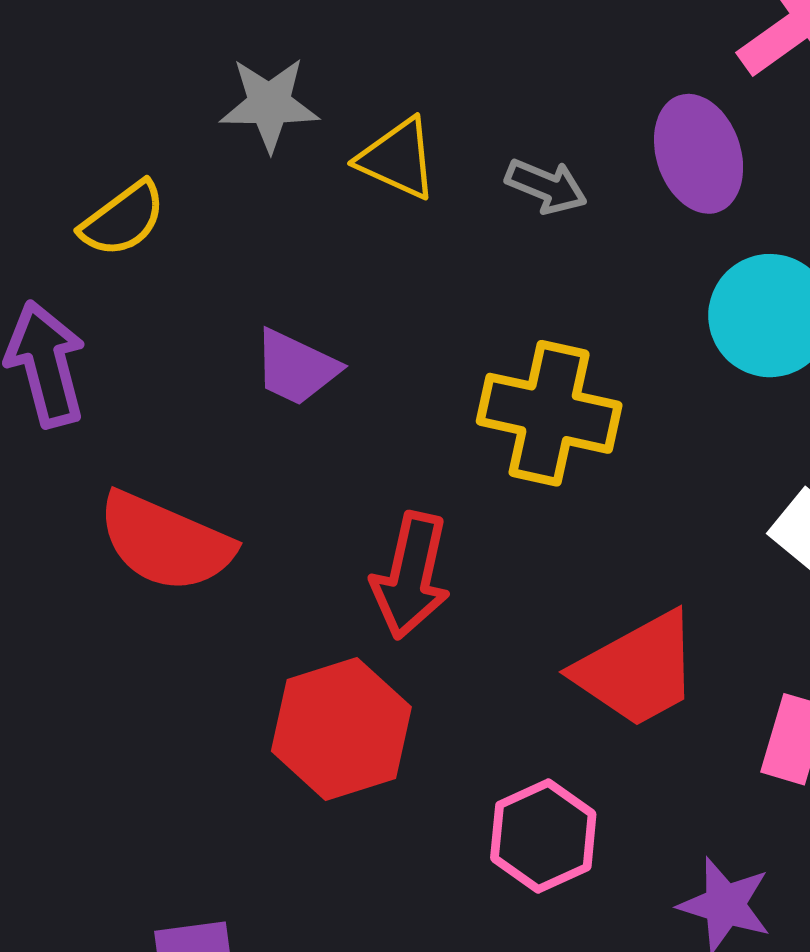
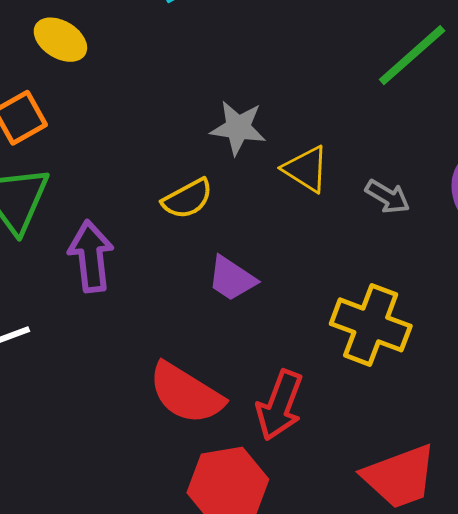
yellow semicircle: (123, 219) -> (187, 199), moved
red semicircle: (165, 542) -> (186, 393), moved

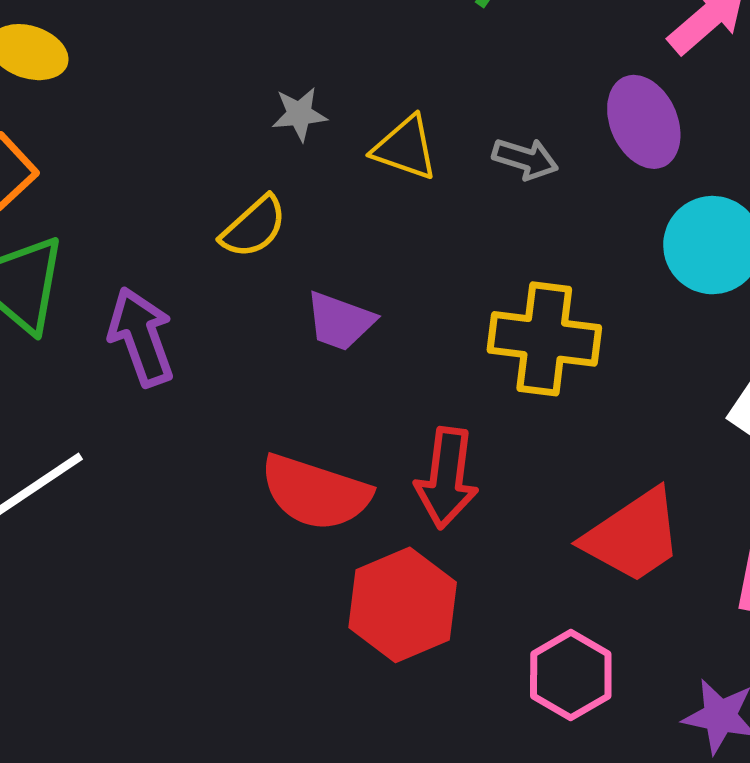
gray star: (238, 128) -> (299, 114), size x0.7

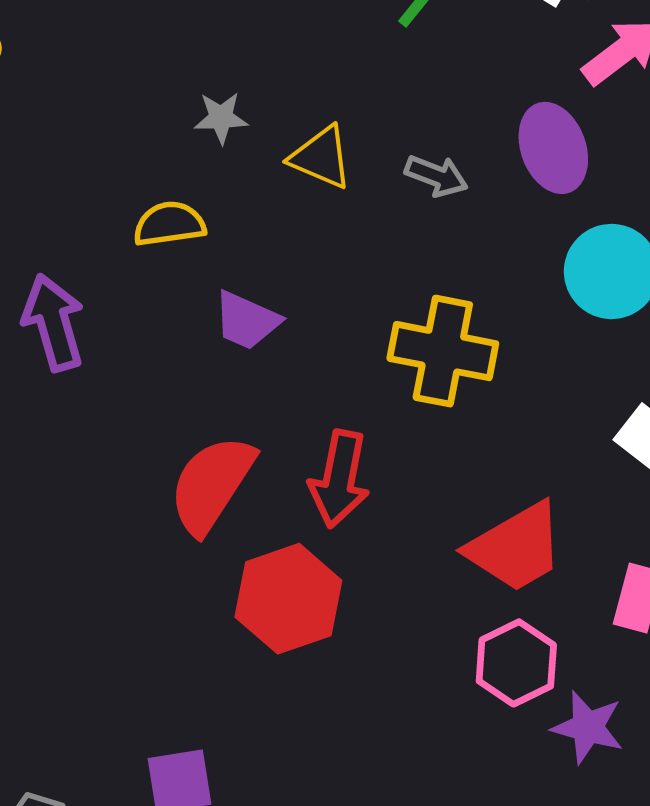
yellow semicircle: (254, 227) -> (169, 224), turned -150
red semicircle: (315, 492) -> (212, 484), turned 101
pink hexagon: (571, 675) -> (516, 663), moved

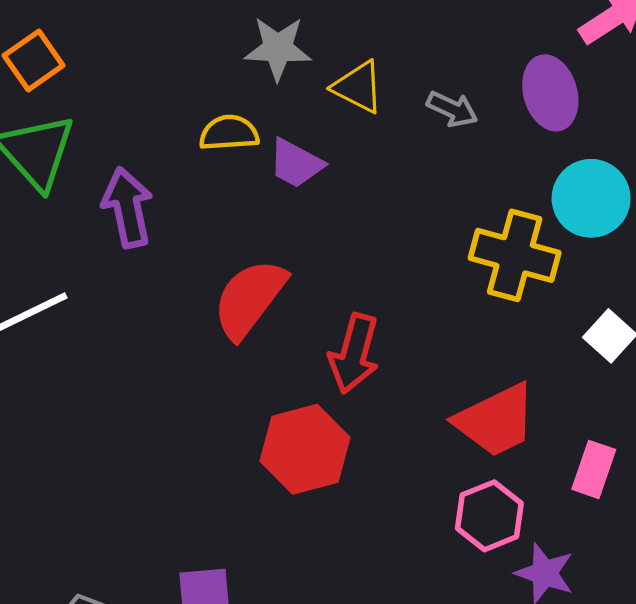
gray star: (221, 118) -> (278, 48), size x1.5
purple trapezoid: (247, 321) -> (296, 163), moved
yellow cross: (443, 351) -> (515, 255), moved
red semicircle: (212, 484) -> (249, 299), moved

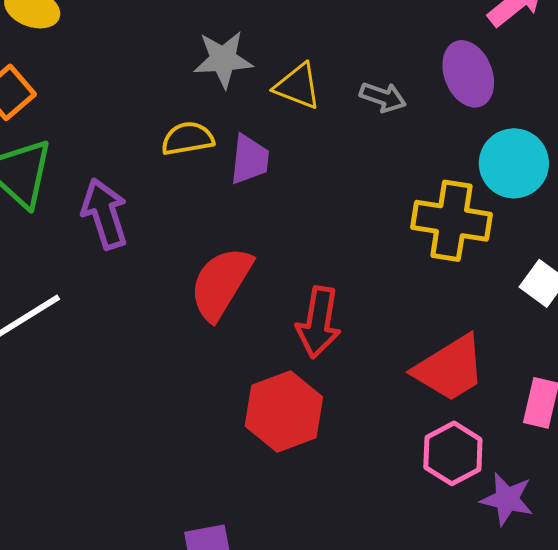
purple trapezoid: (296, 163) -> (250, 159), turned -106

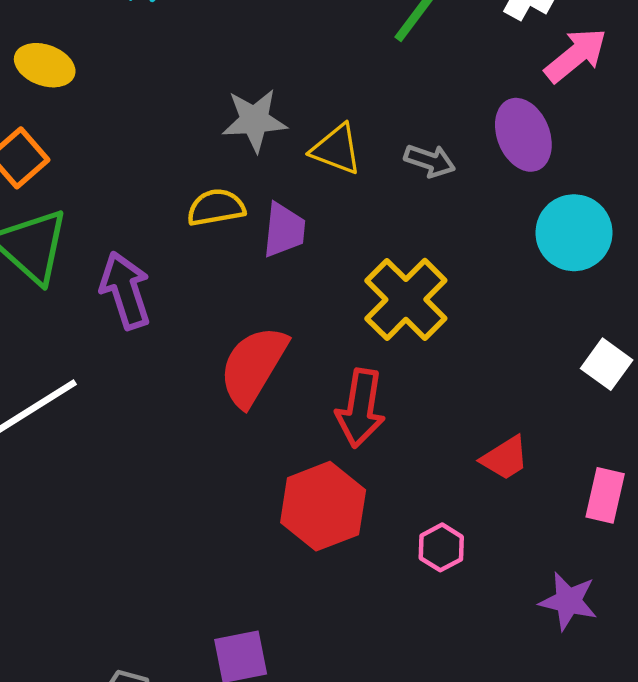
yellow cross: (451, 221) -> (406, 299), moved, turned 36
red trapezoid: (450, 368) -> (505, 458), size x0.6
pink hexagon: (453, 453) -> (441, 547), moved, size x0.7

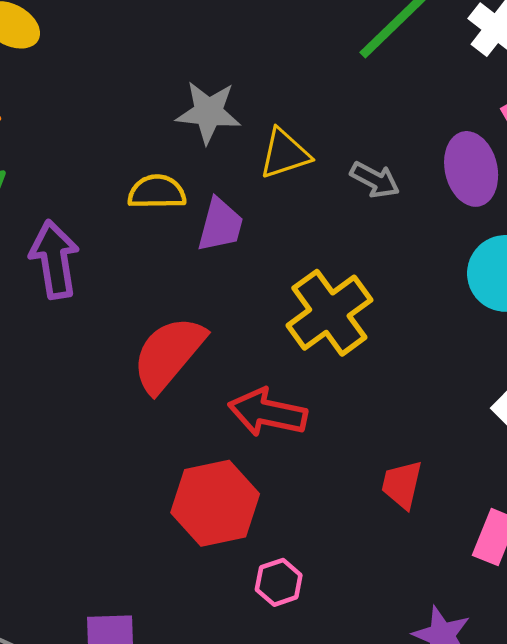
yellow triangle: (336, 149) -> (285, 154), turned -48
red arrow: (361, 408) -> (268, 413), turned 84
red trapezoid: (505, 458) -> (402, 484), turned 126
pink hexagon: (441, 547) -> (279, 582), moved

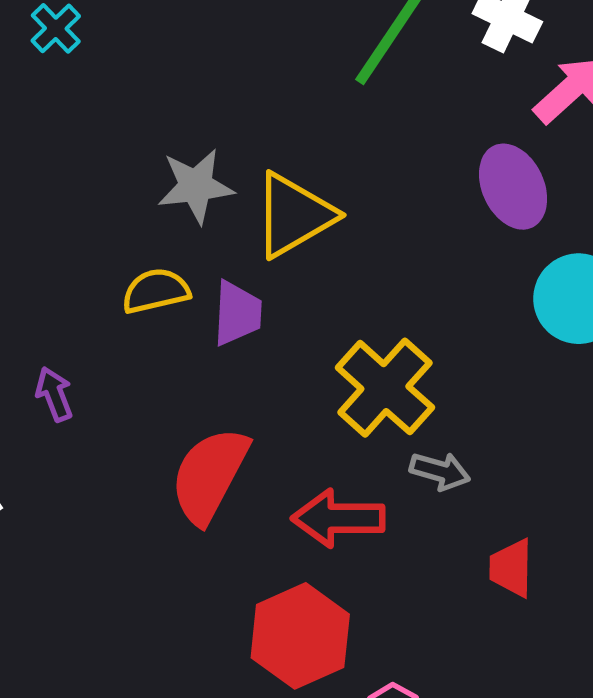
yellow triangle: (285, 154) -> (294, 215), size x1.4
gray arrow: (375, 180) -> (440, 471), moved
purple arrow: (54, 259) -> (54, 394), size x0.6

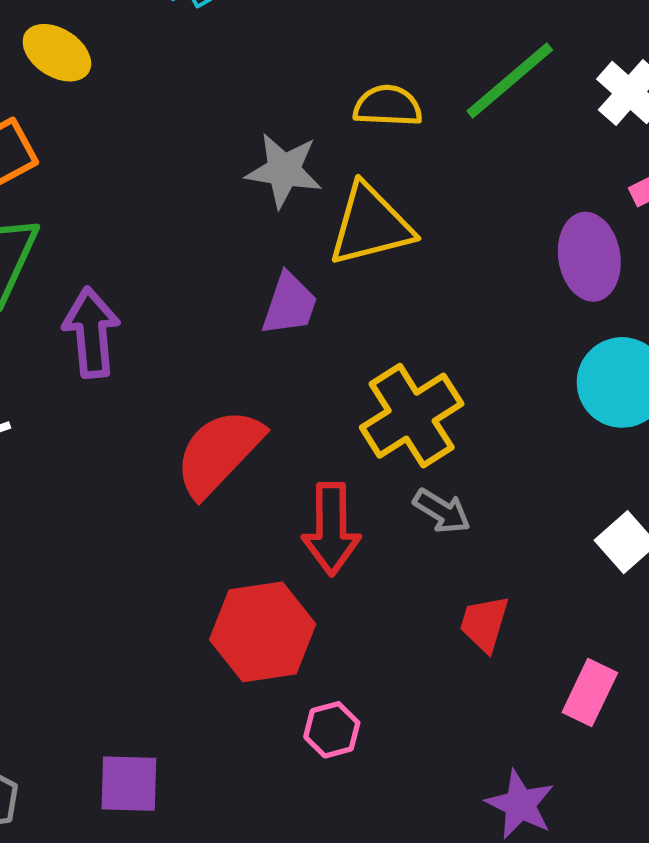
yellow semicircle: (156, 291) -> (388, 106), moved
purple arrow: (54, 394) -> (91, 333), size x1.6
red arrow: (338, 518) -> (331, 529), turned -106

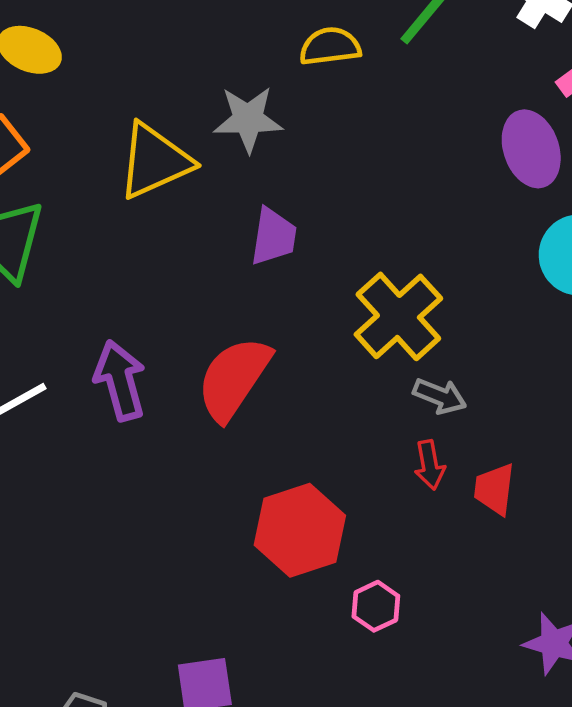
yellow triangle: (370, 225) -> (155, 161), moved
purple arrow: (91, 333) -> (120, 380), moved
red arrow: (331, 529) -> (430, 465), moved, size x0.6

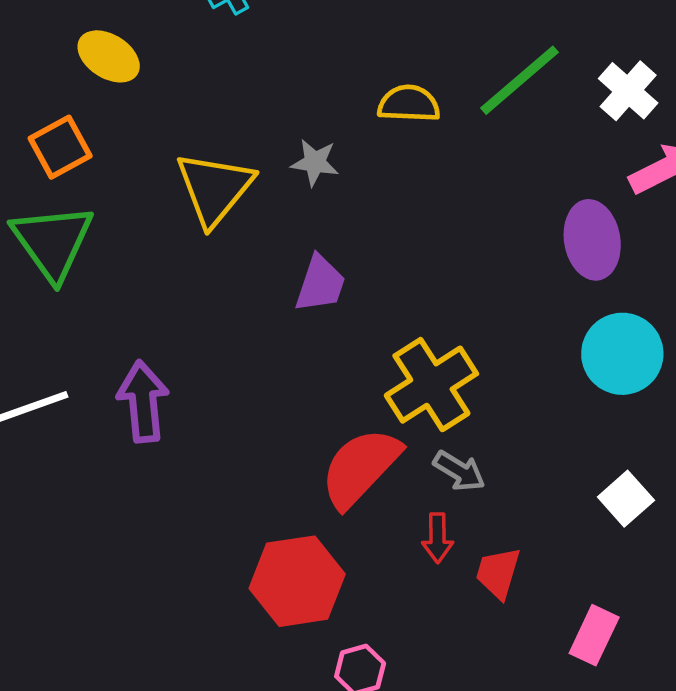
gray star: (248, 119) -> (315, 162), size x0.7
yellow triangle: (155, 161) -> (214, 188), turned -36
red semicircle: (234, 378) -> (360, 468), moved

